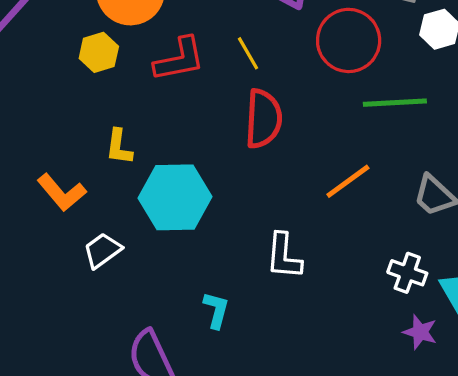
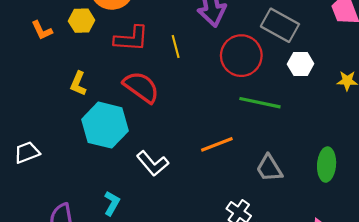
red semicircle: (263, 119) -> (141, 87), moved, turned -72
orange L-shape: (62, 192) -> (42, 30), moved, size x0.7
white trapezoid: (102, 250) -> (27, 152), moved
white L-shape: (284, 256) -> (153, 163), moved, turned -60

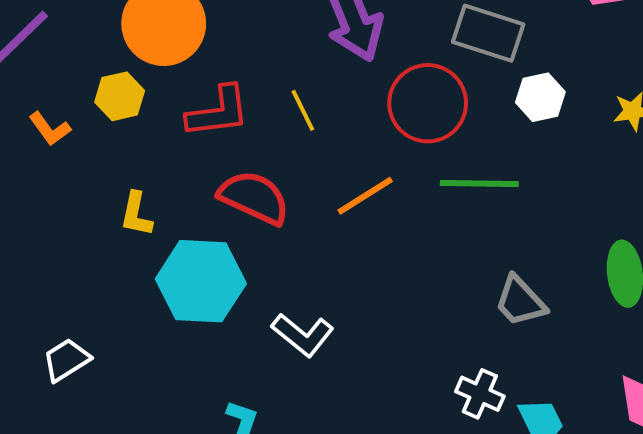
orange line: (217, 144) -> (365, 196), moved

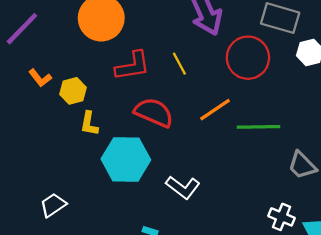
yellow hexagon: (120, 96) -> (73, 91), moved
green line: (479, 184) -> (258, 127), moved

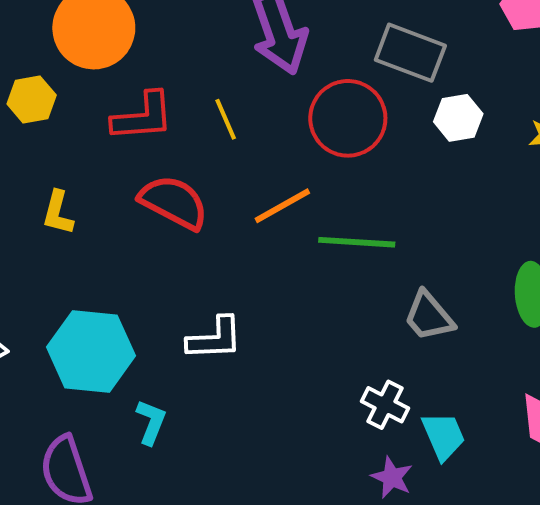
yellow hexagon: (73, 91) -> (32, 99), moved
cyan hexagon: (126, 159) -> (91, 351), moved
white L-shape: (183, 187) -> (215, 339), turned -44

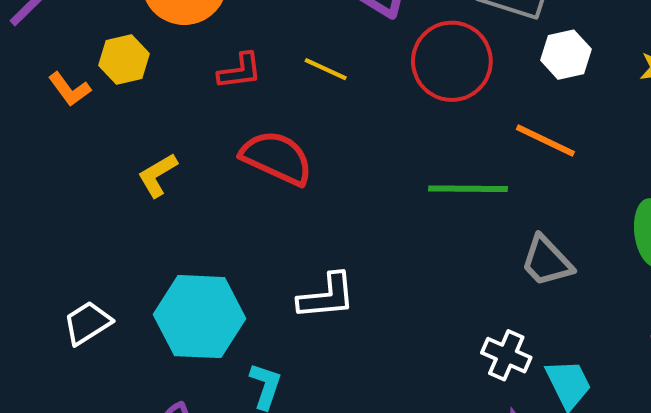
red L-shape: (143, 117) -> (240, 71), size x0.7
yellow line: (226, 119) -> (326, 69), turned -39
orange line: (282, 206) -> (545, 140), moved, turned 58
yellow L-shape: (58, 213) -> (157, 175), turned 48

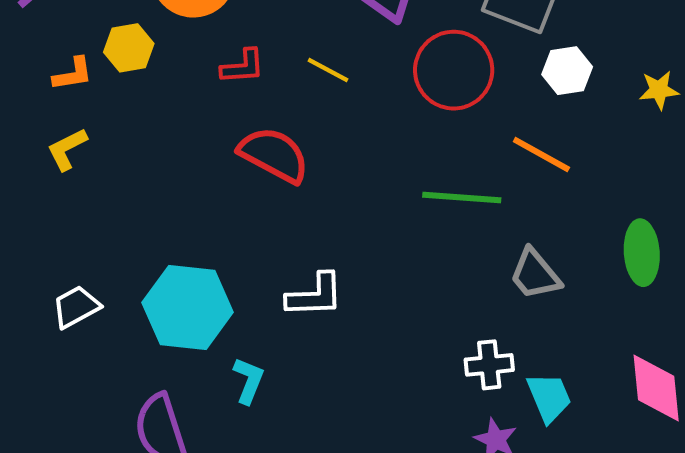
orange L-shape: (69, 89) -> (73, 74), turned -66
yellow L-shape: (157, 175) -> (67, 149), moved
white cross: (506, 355) -> (489, 365), turned -33

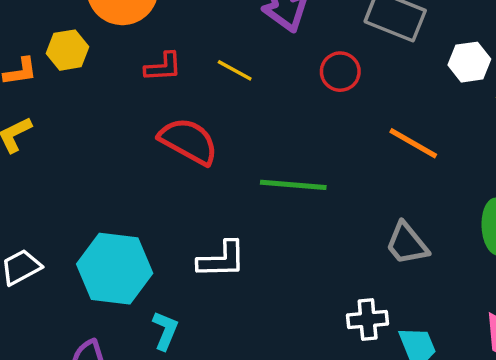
red circle: (454, 70) -> (340, 72), size x0.6
white hexagon: (567, 71) -> (469, 62), moved
green line: (462, 198) -> (293, 185), moved

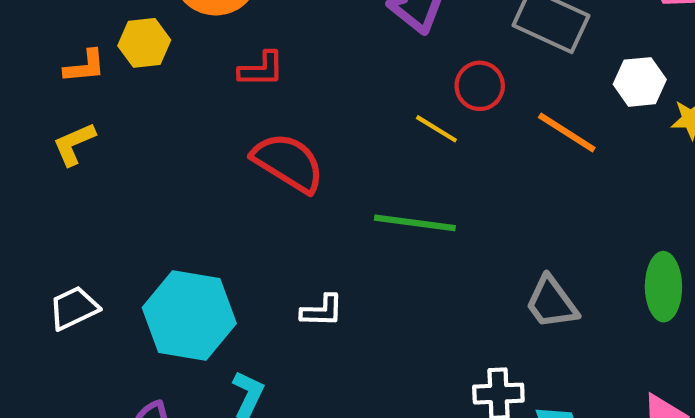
yellow line: (235, 70) -> (436, 129), moved
orange line: (413, 143) -> (567, 132), moved
white L-shape: (222, 260) -> (322, 311), size x0.7

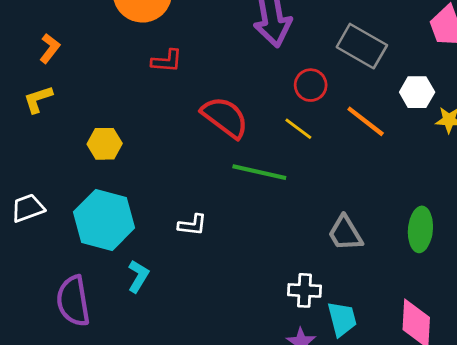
yellow hexagon: (144, 43) -> (105, 144), moved
orange L-shape: (85, 66) -> (50, 48), turned -52
yellow line: (436, 129) -> (298, 129), moved
red semicircle: (288, 163) -> (225, 117), moved

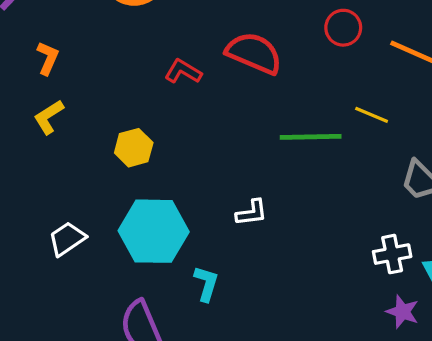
red L-shape: (167, 61) -> (183, 72), moved, turned -140
red semicircle: (225, 117) -> (254, 53), moved
yellow line: (298, 129) -> (372, 115), moved

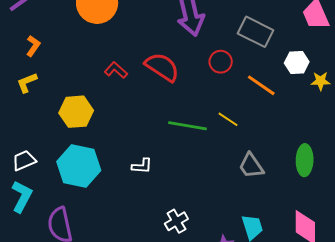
yellow hexagon: (134, 148) -> (76, 112), size x1.4
white cross: (392, 254) -> (176, 221), moved, turned -30
cyan L-shape: (206, 284) -> (22, 196), moved, size x1.4

